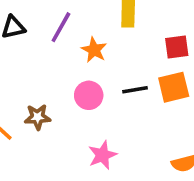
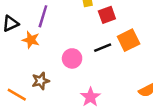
red square: (177, 47) -> (107, 15), moved
orange star: (94, 50) -> (31, 40), moved

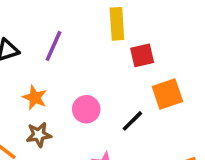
orange star: (31, 40) -> (35, 98), moved
black line: (103, 48) -> (132, 121), moved, turned -30

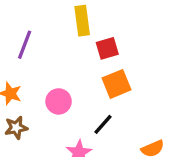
orange square: (167, 94) -> (116, 84), moved
black line: (132, 121) -> (103, 124), moved

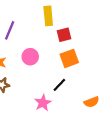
pink circle: (59, 101) -> (30, 57), moved

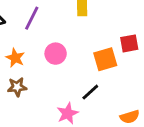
red square: (64, 35) -> (129, 43), moved

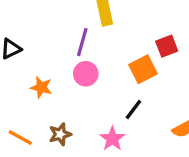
purple line: (32, 18) -> (82, 42), moved
brown star: (17, 87) -> (60, 134), moved

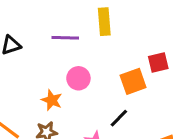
purple line: (82, 42) -> (65, 38), moved, turned 68
orange star: (41, 87) -> (52, 100), moved

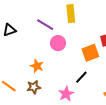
purple line: (65, 38) -> (45, 25), turned 30
pink circle: (78, 78) -> (58, 43), moved

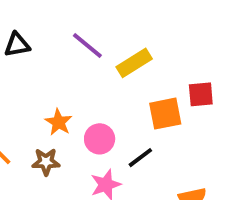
yellow rectangle: (71, 14) -> (134, 63), moved, turned 54
pink circle: (58, 43) -> (100, 139), moved

